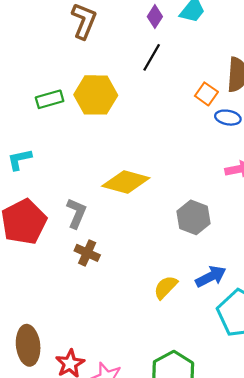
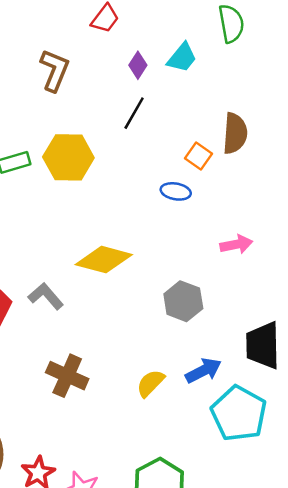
blue ellipse: (228, 118) -> (176, 191), moved
gray L-shape: (76, 213) -> (46, 296), turned -64
brown cross: (87, 253) -> (67, 376), moved, size x1.4

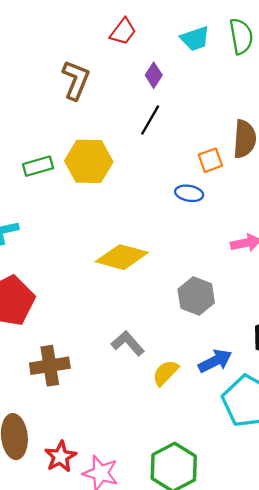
cyan trapezoid: (182, 58) -> (195, 39), moved, turned 32
orange square: (198, 156) -> (210, 160), turned 35
gray L-shape: (46, 296) -> (128, 343), moved
brown cross: (67, 376) -> (50, 366), moved, turned -33

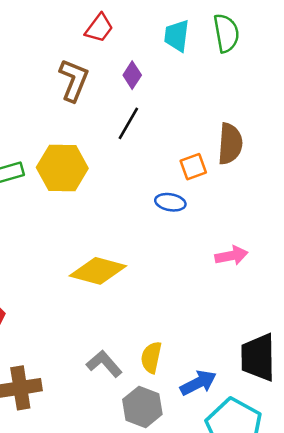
cyan trapezoid: (195, 39) -> (177, 36), turned 116
brown L-shape: (76, 80) -> (74, 80), moved
gray hexagon: (196, 296) -> (142, 407), moved
yellow semicircle: (166, 373) -> (151, 357), moved, turned -32

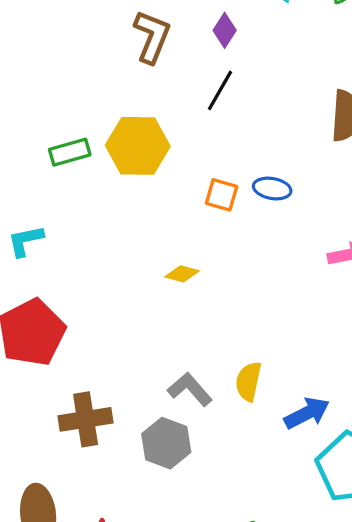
orange square: (193, 167) -> (222, 195), moved, turned 36
yellow diamond: (98, 271) -> (182, 274), size x0.5
gray hexagon: (142, 407) -> (166, 443), moved

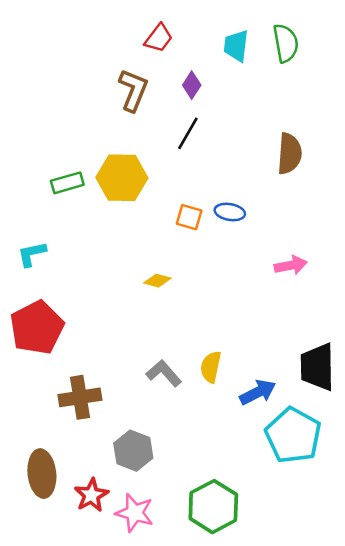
gray hexagon: (166, 443) -> (133, 451), moved

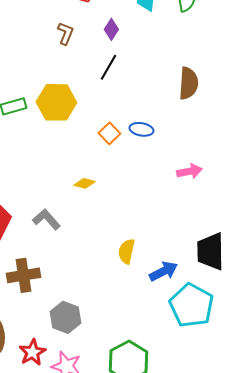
brown L-shape: (133, 90) -> (65, 33), size x0.7
orange square: (189, 217) -> (109, 133), turned 30
gray L-shape: (164, 373) -> (46, 219), moved

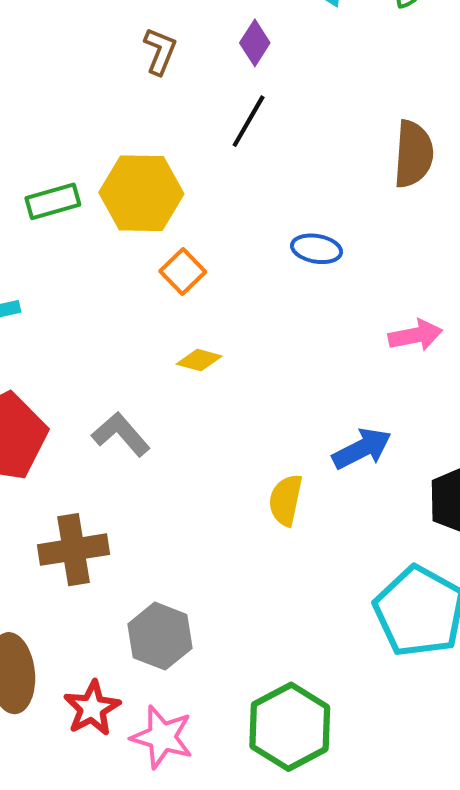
orange square: (109, 133) -> (183, 271), moved
blue arrow: (163, 271) -> (362, 449), moved

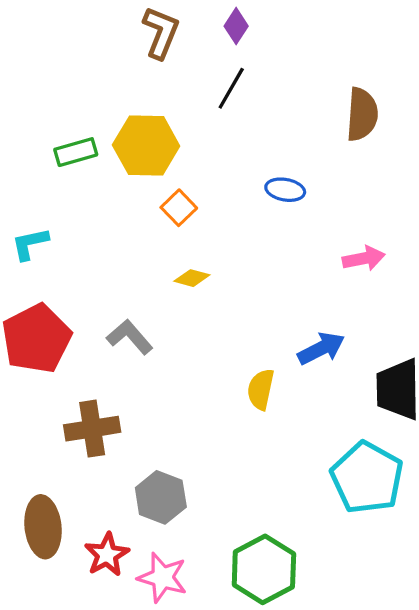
brown L-shape: (160, 51) -> (161, 33), size x1.4

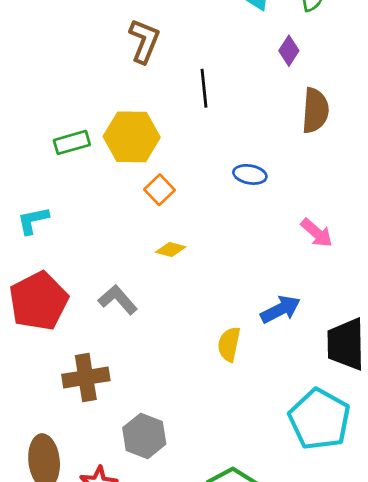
purple diamond: (236, 26) -> (289, 51), moved
black line: (231, 88) -> (204, 88), turned -36
pink arrow: (364, 258) -> (317, 233), turned 52

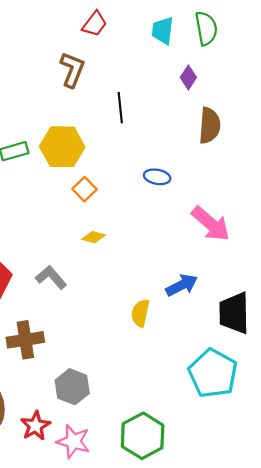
pink arrow: (317, 233) -> (211, 224), size x1.5

